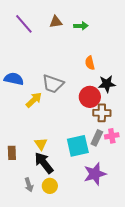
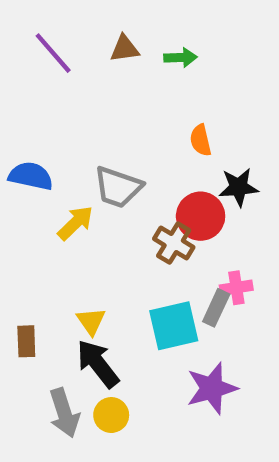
brown cross: (102, 113) -> (174, 243), moved, turned 30
pink cross: (112, 136) -> (236, 288), moved
gray arrow: (29, 185) -> (64, 413), size x1.5

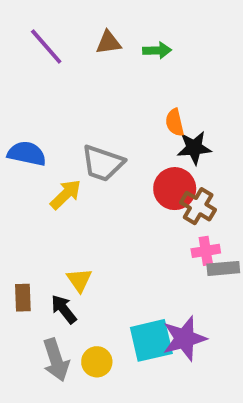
black star: (239, 187) -> (194, 148), moved
brown cross: (174, 243) -> (198, 206), moved
gray rectangle: (216, 308) -> (223, 268), moved, turned 60
cyan square: (174, 326) -> (151, 340), moved
black arrow: (98, 364) -> (64, 309), moved, size x0.7

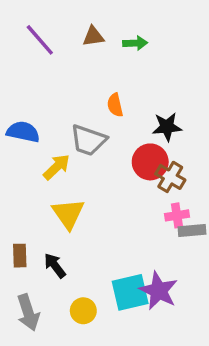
orange semicircle: (175, 122) -> (115, 105), moved
yellow triangle: (79, 280) -> (68, 214), moved, size x1.5
purple star: (184, 338) -> (159, 291), turned -30
gray arrow: (56, 360) -> (28, 312), moved

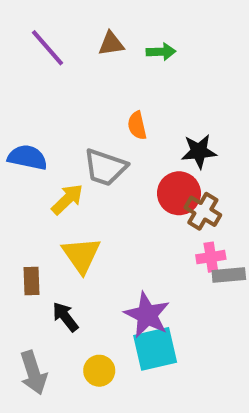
brown rectangle: (20, 256) -> (31, 281), moved
purple star: (159, 291) -> (147, 315), moved

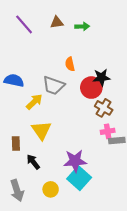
red circle: (179, 193) -> (91, 88), moved
purple star: (147, 315) -> (75, 161), turned -30
cyan square: (155, 349) -> (79, 178), turned -35

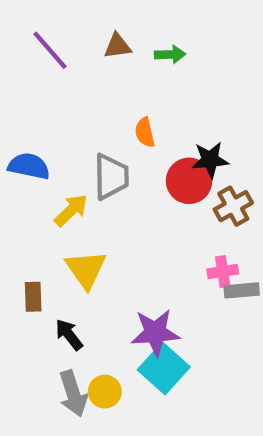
gray trapezoid: (54, 86) -> (111, 177), turned -110
brown cross: (104, 108) -> (233, 206), moved, turned 30
gray arrow: (17, 190) -> (73, 394), moved

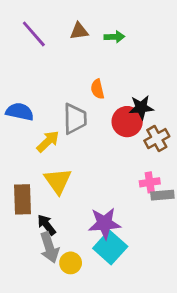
brown rectangle: (33, 297) -> (23, 199), size x1.5
gray arrow: (73, 394) -> (49, 247), moved

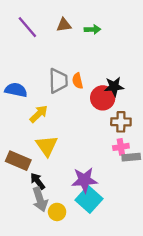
orange semicircle: (97, 89) -> (78, 81), moved
gray trapezoid: (75, 119) -> (58, 81), moved
brown cross: (157, 139) -> (121, 122), moved, turned 30
brown rectangle: (23, 199) -> (18, 161), turned -65

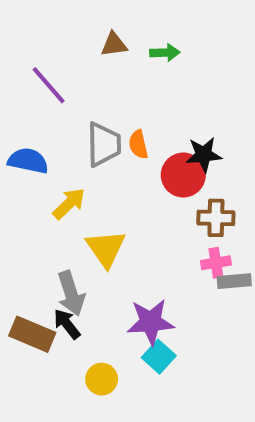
purple line: (27, 27) -> (49, 85), moved
yellow triangle: (47, 146) -> (106, 248), moved
brown rectangle: (18, 161) -> (32, 334), moved
gray arrow: (40, 199) -> (71, 293), moved
cyan square: (89, 199) -> (159, 357), size x0.7

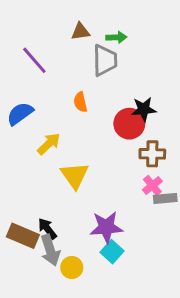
gray trapezoid: (104, 144) -> (105, 60), moved
orange semicircle: (138, 144) -> (80, 102), moved
blue semicircle: (28, 161) -> (20, 114), turned -48
pink cross: (216, 263) -> (152, 185), turned -30
gray arrow: (71, 293) -> (50, 250), moved

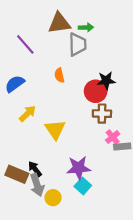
brown triangle: (80, 32) -> (59, 23), size x1.6
yellow arrow: (49, 144) -> (27, 114), moved
brown cross: (152, 154) -> (102, 114), moved

